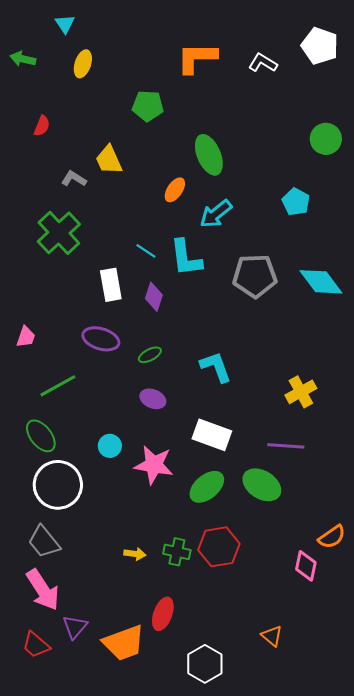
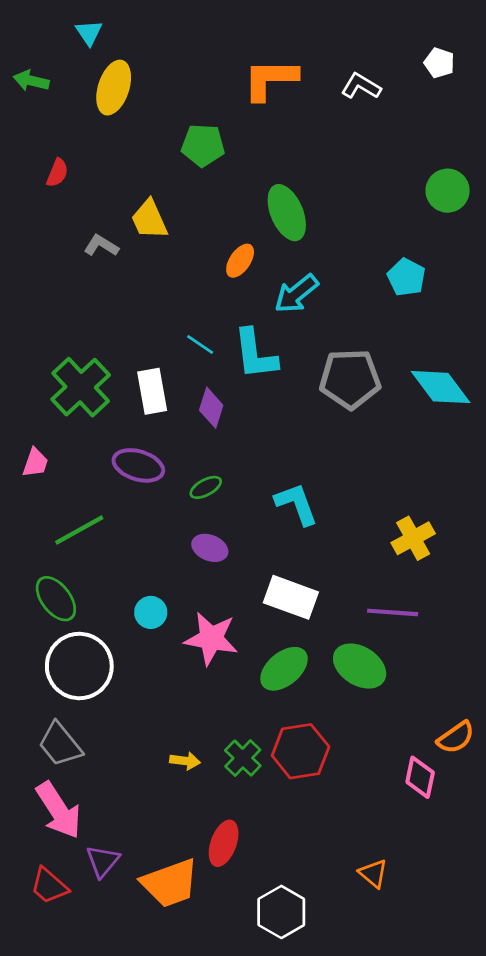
white pentagon: (320, 46) -> (439, 63), size x0.6
yellow ellipse: (83, 64) -> (114, 88), size x1.4
green cross: (59, 233) -> (81, 387), moved
green cross: (177, 552) -> (243, 758), turned 32

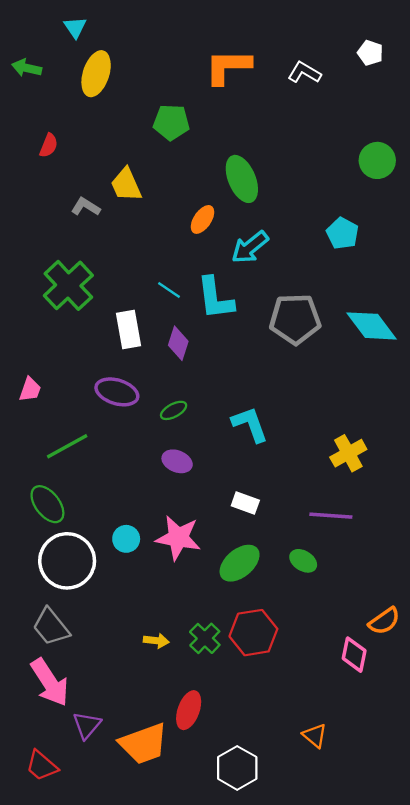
green cross: (81, 387) -> (68, 285), moved
white rectangle: (291, 597) -> (245, 503), size x0.6
cyan circle: (151, 612) -> (126, 539), moved
green ellipse: (360, 666) -> (303, 561), size x0.6
red trapezoid: (49, 886) -> (42, 766), moved

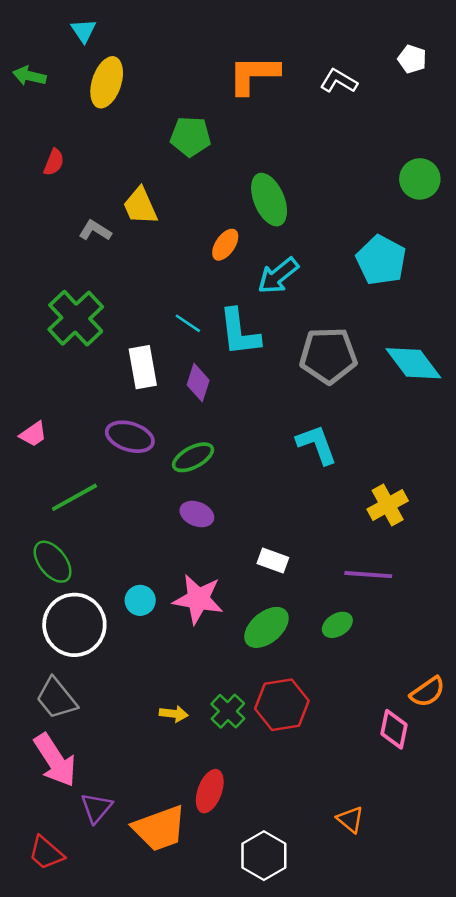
cyan pentagon: (343, 233) -> (381, 260), size x1.4
pink trapezoid: (30, 390) -> (33, 434), turned 36
green ellipse: (174, 410) -> (193, 457), size x1.4
cyan L-shape: (250, 424) -> (317, 444), moved
green ellipse: (303, 561) -> (337, 625), turned -64

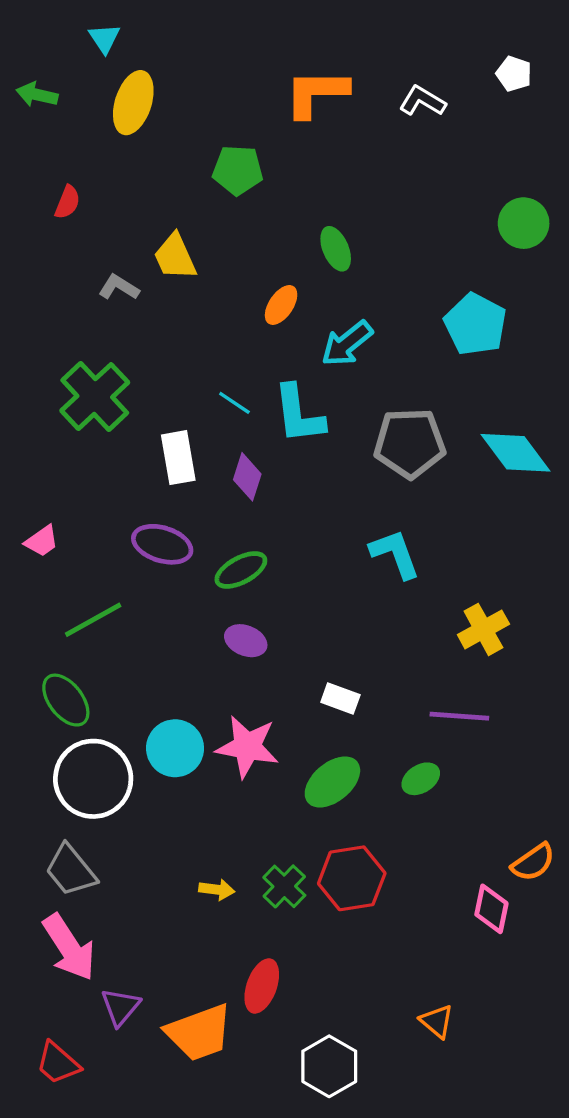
green ellipse: (269, 200) -> (336, 249), size x0.7
cyan circle: (140, 600) -> (175, 748), size x1.5

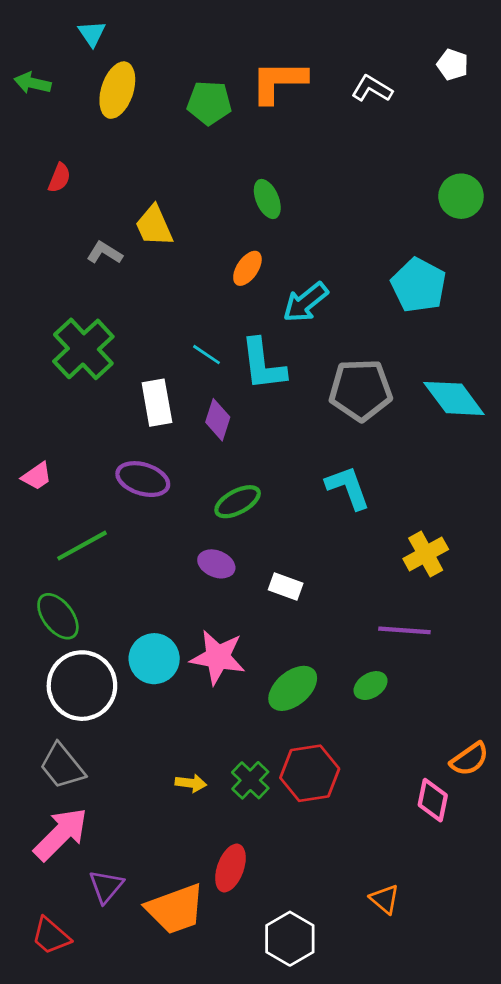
green pentagon: (238, 170) -> (209, 103), moved
green ellipse: (336, 249) -> (267, 199), moved
green ellipse: (241, 570) -> (238, 502), moved
white rectangle: (340, 698) -> (286, 587), moved
pink arrow: (69, 947) -> (61, 834), turned -102

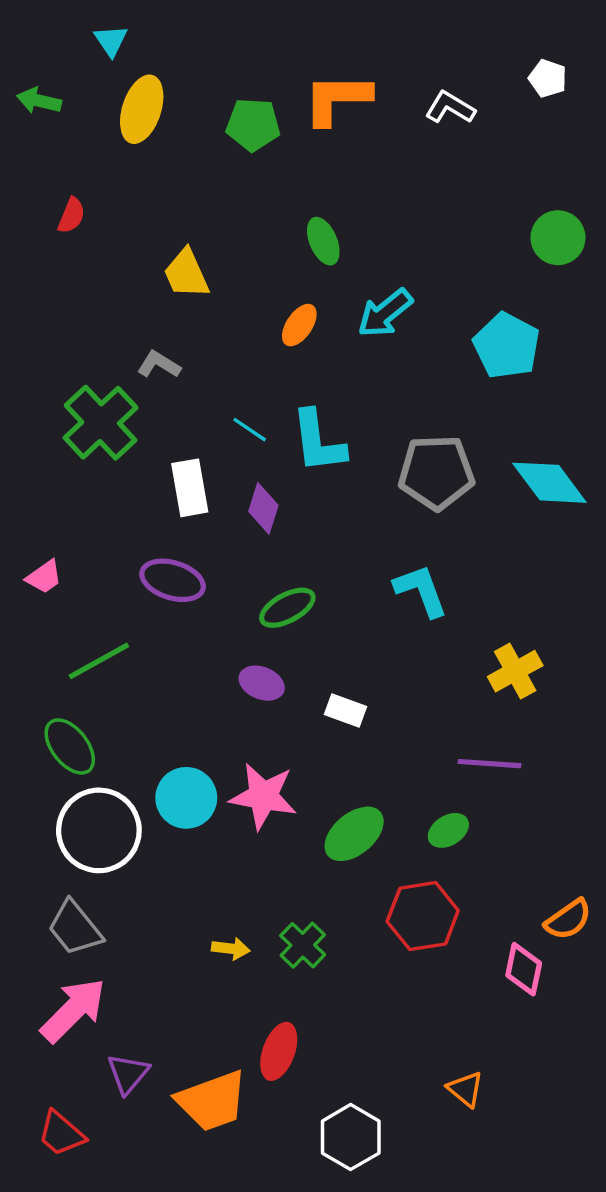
gray L-shape: (105, 253) -> (159, 364), moved
cyan arrow: (305, 302) -> (385, 313), moved
red hexagon: (310, 773) -> (423, 916), moved

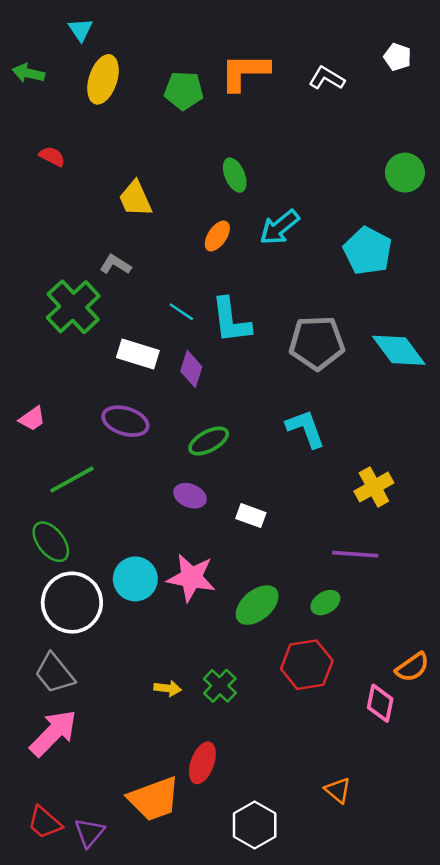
red semicircle: (71, 215) -> (52, 156), turned -85
white rectangle: (190, 488) -> (138, 354), turned -63
purple triangle: (128, 1074) -> (89, 832), moved

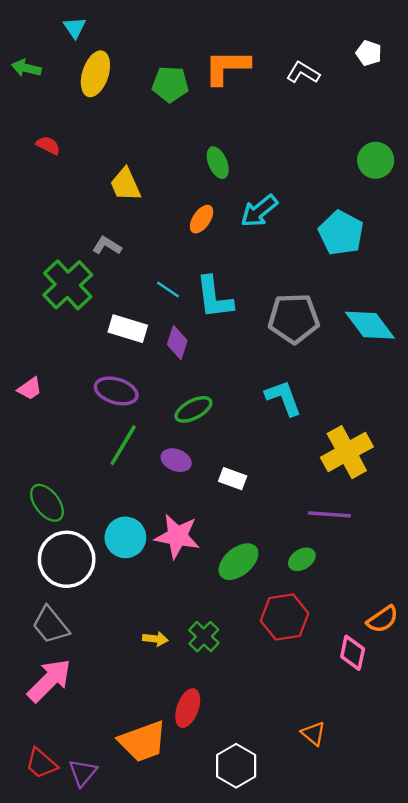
green line: (72, 480) -> (123, 445), moved, turned -30
yellow cross: (374, 487) -> (347, 452), size x1.4

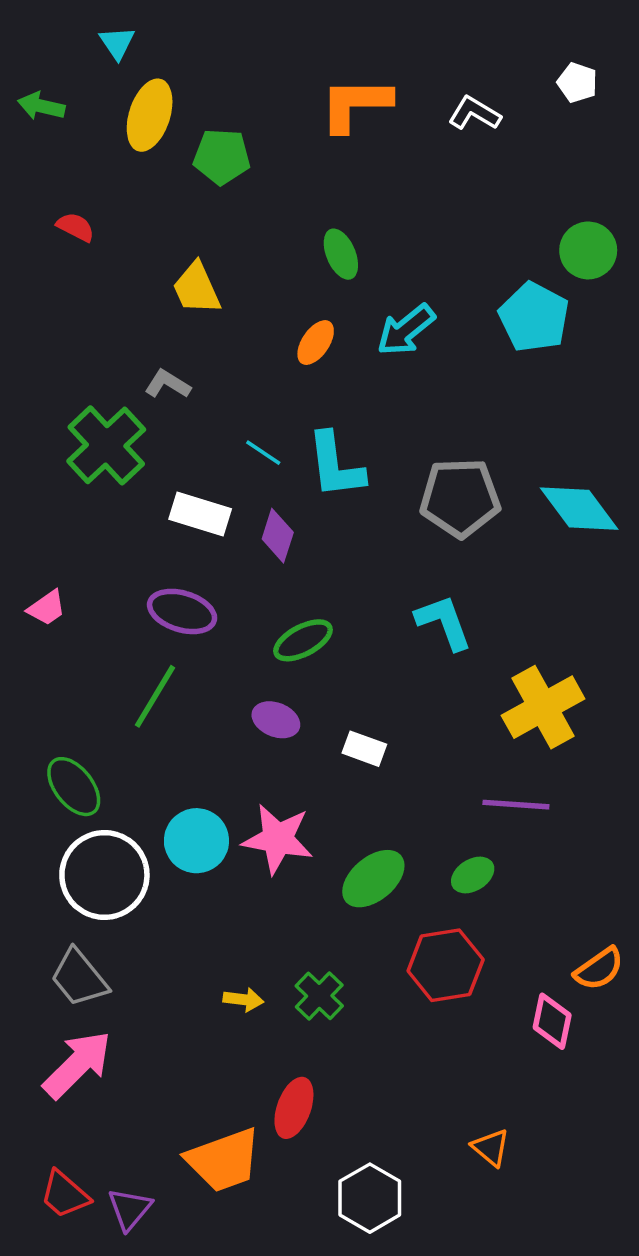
green pentagon: (170, 84) -> (222, 157), moved
cyan pentagon: (341, 233) -> (534, 317), moved
green line: (123, 445) -> (155, 696), moved

